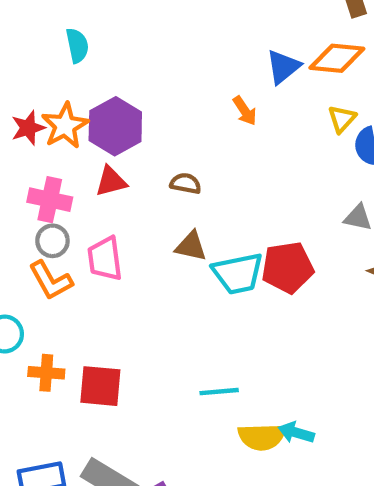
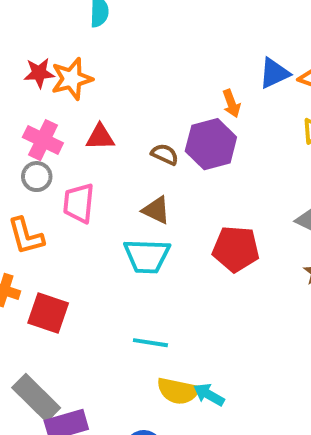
purple hexagon: (115, 126) -> (211, 144), moved
cyan trapezoid: (238, 273) -> (147, 256), moved
orange L-shape: (51, 280) -> (26, 236), moved

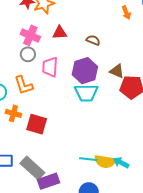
purple hexagon: (211, 144) -> (85, 71), moved
brown triangle: (156, 210) -> (117, 71), moved
cyan line: (150, 343) -> (88, 159), moved

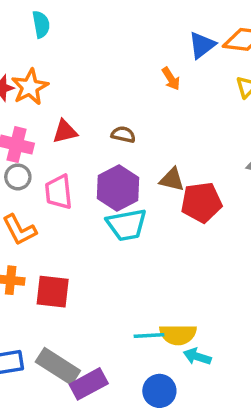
cyan arrow: (121, 163) -> (197, 357), moved

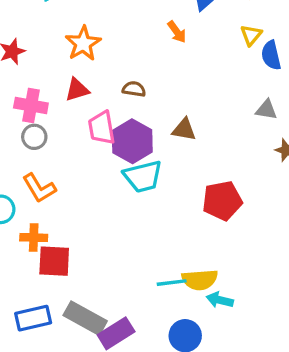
orange star: (30, 87) -> (83, 44), moved
pink trapezoid: (59, 192) -> (102, 128), moved
red pentagon: (201, 202) -> (222, 201), moved
red square: (53, 292) -> (54, 261), moved

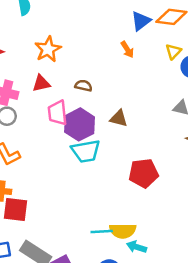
orange arrow: (177, 32) -> (127, 49), moved

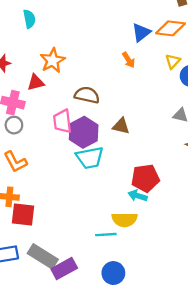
red triangle: (41, 83) -> (36, 82), moved
brown semicircle: (83, 86) -> (87, 95), size x1.5
yellow semicircle: (123, 231) -> (125, 220), moved
cyan arrow: (137, 247) -> (138, 196), moved

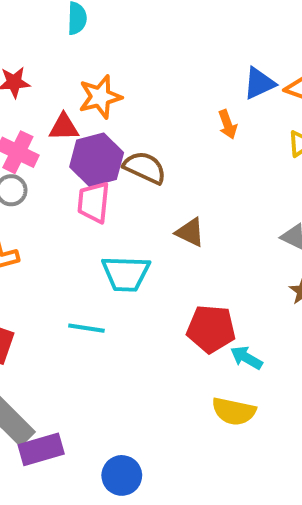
purple hexagon: (84, 132) -> (97, 160), moved
cyan arrow: (138, 196) -> (246, 358), moved
yellow semicircle: (125, 220) -> (234, 411), moved
cyan line: (106, 235) -> (86, 328), moved

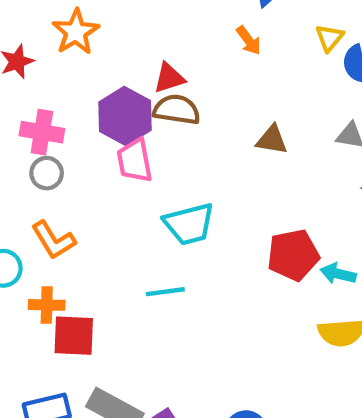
orange star: (100, 97) -> (76, 32), moved
red triangle: (64, 127) -> (169, 78), moved
brown triangle: (190, 232) -> (272, 140), moved

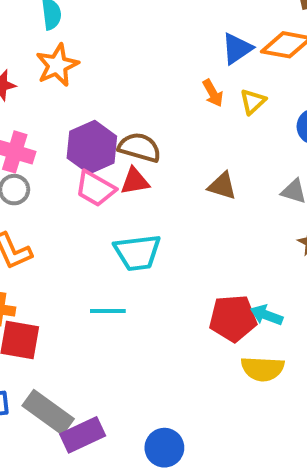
yellow triangle: (329, 38) -> (253, 102), moved
red triangle: (169, 78) -> (135, 181), moved
pink trapezoid: (135, 161) -> (95, 189), turned -57
red pentagon: (293, 255) -> (233, 318), moved

